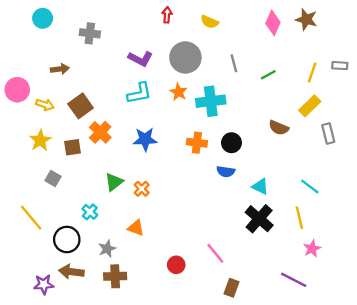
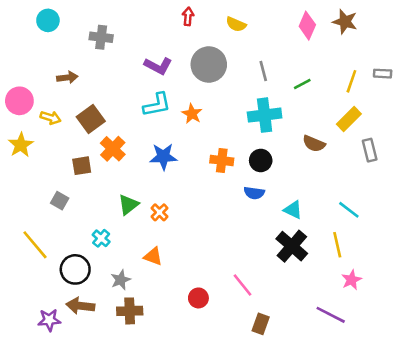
orange star: (178, 92) -> (192, 114), moved
cyan cross: (211, 101) -> (265, 115), moved
yellow star: (40, 140) -> (21, 145), moved

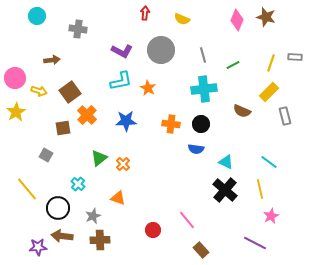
brown rectangle: (261, 324) -> (201, 250), turned -63

